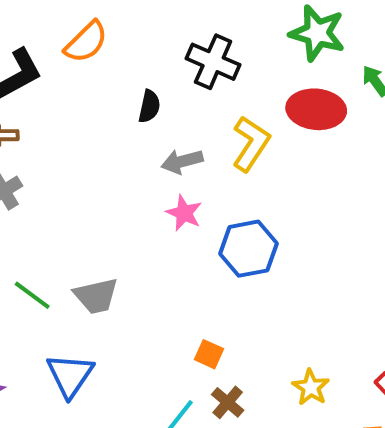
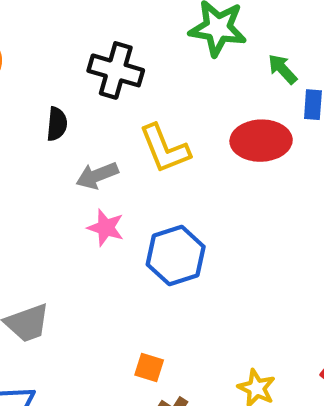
red ellipse: (316, 109) -> (261, 141), moved
yellow L-shape: (251, 144) -> (165, 149), turned 132

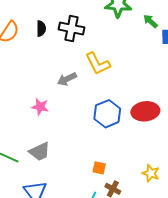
black semicircle: (57, 124) -> (41, 29), moved
red ellipse: (261, 141) -> (145, 111), moved
pink star: (106, 228) -> (40, 107), moved

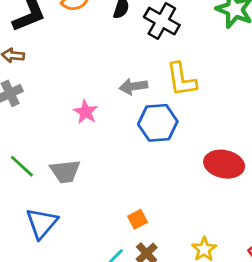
blue hexagon: (107, 114) -> (158, 123), moved
orange square: (99, 168) -> (138, 219), turned 32

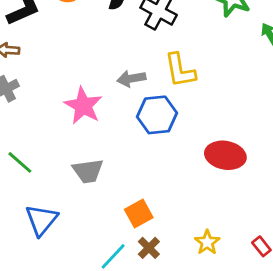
pink star: (86, 112) -> (83, 106), size x1.5
gray trapezoid: (65, 171) -> (88, 171), moved
orange square: (138, 219) -> (139, 214), size x1.4

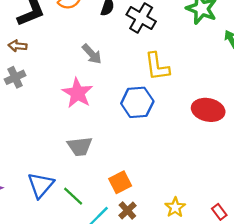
gray arrow: (131, 79) -> (92, 54), moved, turned -125
red ellipse: (225, 155) -> (208, 110), moved
green line: (20, 162) -> (73, 196), moved

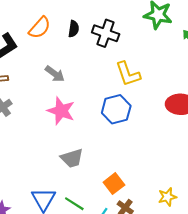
gray arrow: (92, 54) -> (55, 74), moved
yellow star: (175, 207) -> (167, 197), turned 30

